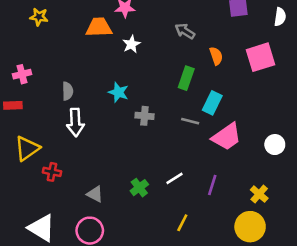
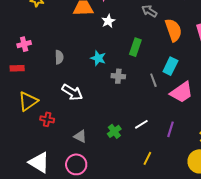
orange semicircle: (216, 56) -> (173, 30), size x1.6
green rectangle: (186, 78) -> (135, 47), moved
gray line: (190, 121) -> (153, 80), turned 56
white arrow: (75, 122) -> (72, 92), moved, turned -55

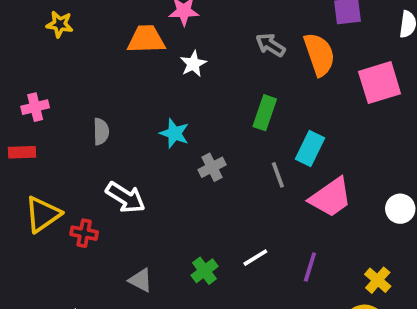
orange semicircle: (173, 30) -> (319, 54), moved
green rectangle: (135, 47) -> (265, 113), moved
gray cross: (118, 76) -> (212, 167), turned -32
red cross: (47, 119) -> (84, 233), moved

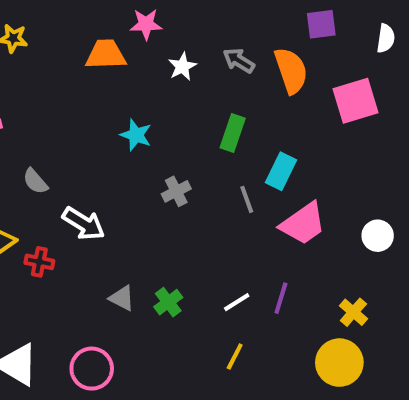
white star: (193, 64) -> (182, 67), moved
gray semicircle: (101, 132) -> (35, 181), moved, turned 140
cyan star: (174, 133) -> (136, 135), moved
white line: (255, 258) -> (237, 302), moved
gray triangle: (141, 280) -> (122, 298), moved

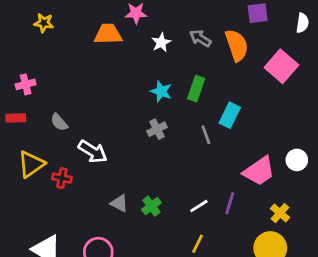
pink square: (355, 101) -> (281, 66), turned -32
cyan star: (136, 135) -> (161, 91), moved
pink trapezoid: (303, 224) -> (259, 171), moved

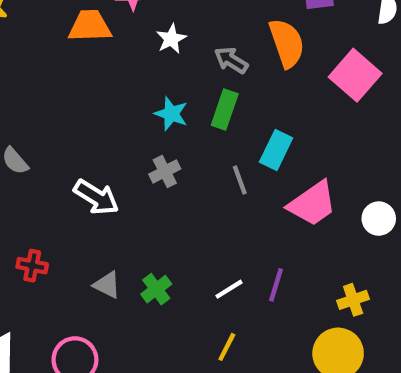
gray arrow: (200, 38) -> (231, 60), moved
white arrow: (93, 152) -> (96, 197), moved
pink trapezoid: (259, 171) -> (312, 204), moved
red cross: (62, 178) -> (32, 266), moved
yellow cross: (280, 213) -> (353, 300), turned 30

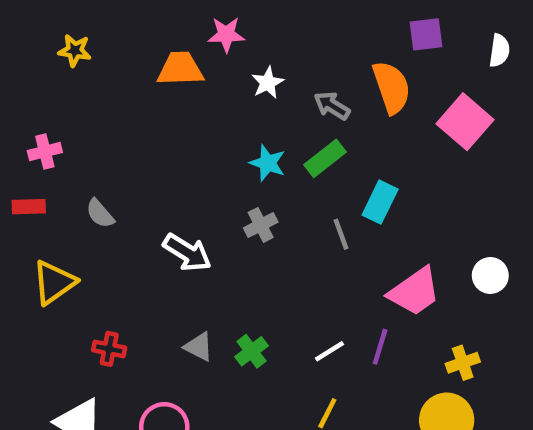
green rectangle: (225, 109) -> (325, 158), turned 33
pink trapezoid: (312, 204) -> (415, 292), moved
red cross: (32, 266) -> (109, 349), moved

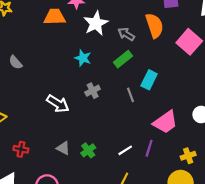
white star: (268, 83) -> (96, 23), size x1.6
cyan star: (268, 163) -> (83, 58), moved
gray semicircle: (100, 214) -> (15, 62), moved

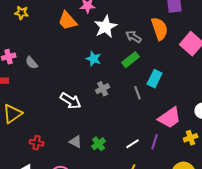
orange trapezoid: (55, 17) -> (68, 21), turned -130
yellow cross: (188, 156) -> (191, 138), moved

